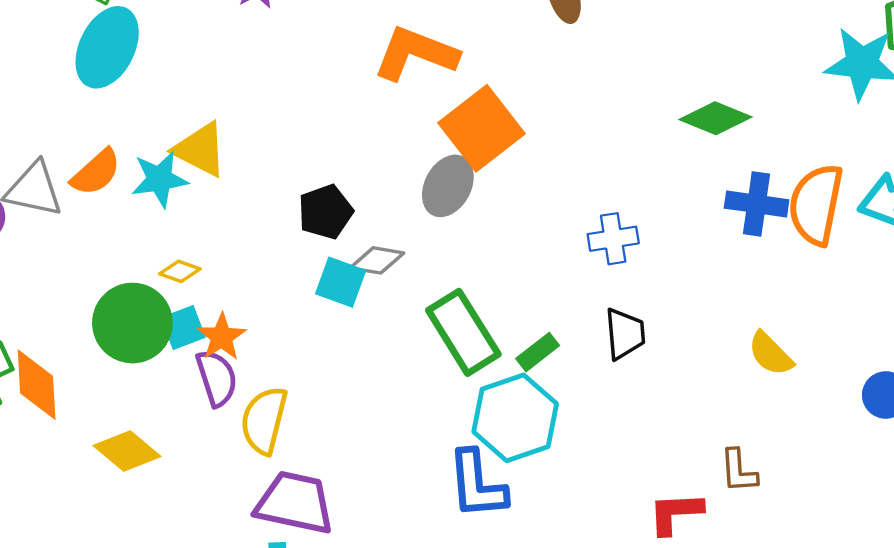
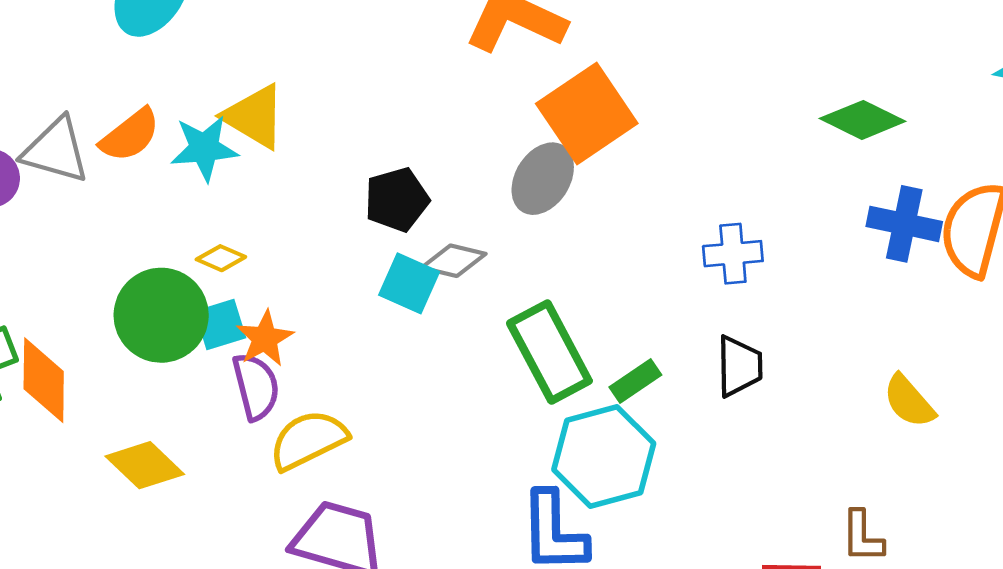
yellow semicircle: (264, 420) -> (308, 440), turned 46

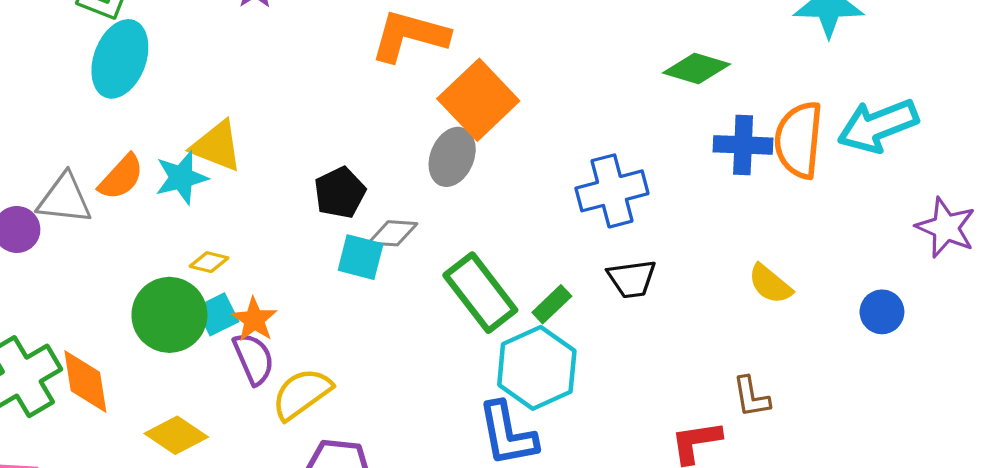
blue cross: (733, 254) -> (612, 191), size x1.5
black trapezoid: (739, 366) -> (632, 279), turned 93

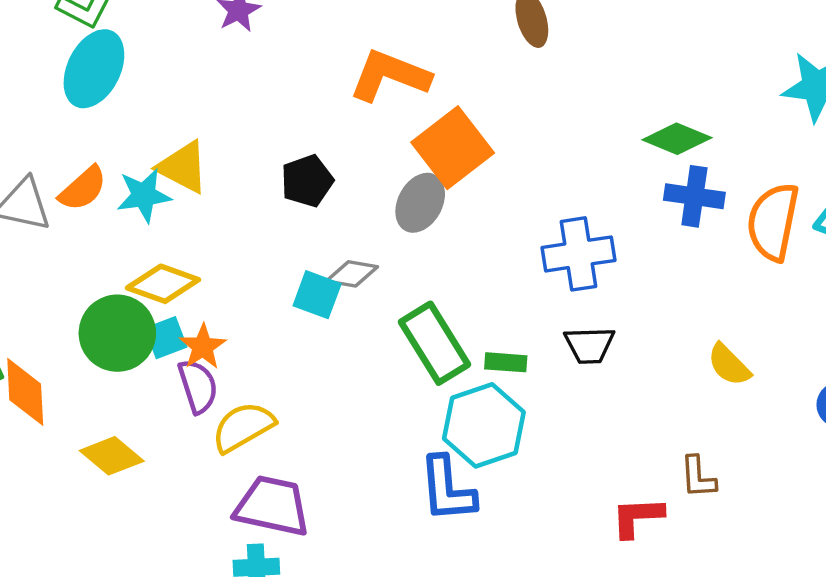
blue cross: (743, 145) -> (694, 196), moved
black pentagon: (340, 193) -> (307, 181), moved
yellow diamond: (209, 262) -> (163, 284), size x1.8
green rectangle: (552, 304) -> (506, 362), turned 42

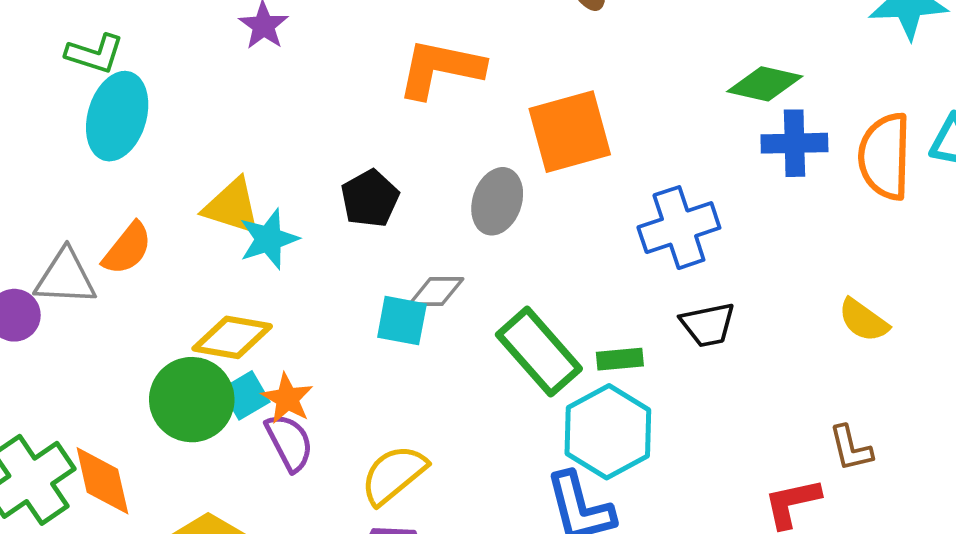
orange square: (453, 148) -> (570, 132), moved, turned 32
cyan star: (144, 195) -> (269, 239), moved
yellow semicircle: (243, 427) -> (394, 475), moved

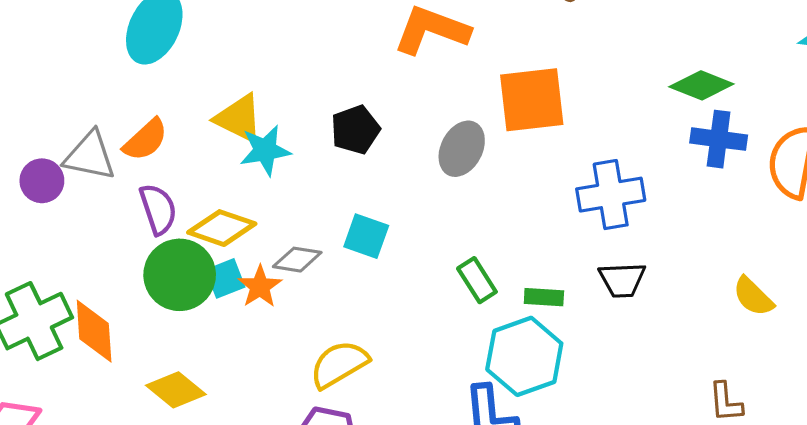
gray diamond: (436, 292) -> (297, 260), moved
green rectangle: (539, 352) -> (477, 280), size x0.6
purple semicircle: (289, 442) -> (158, 209), moved

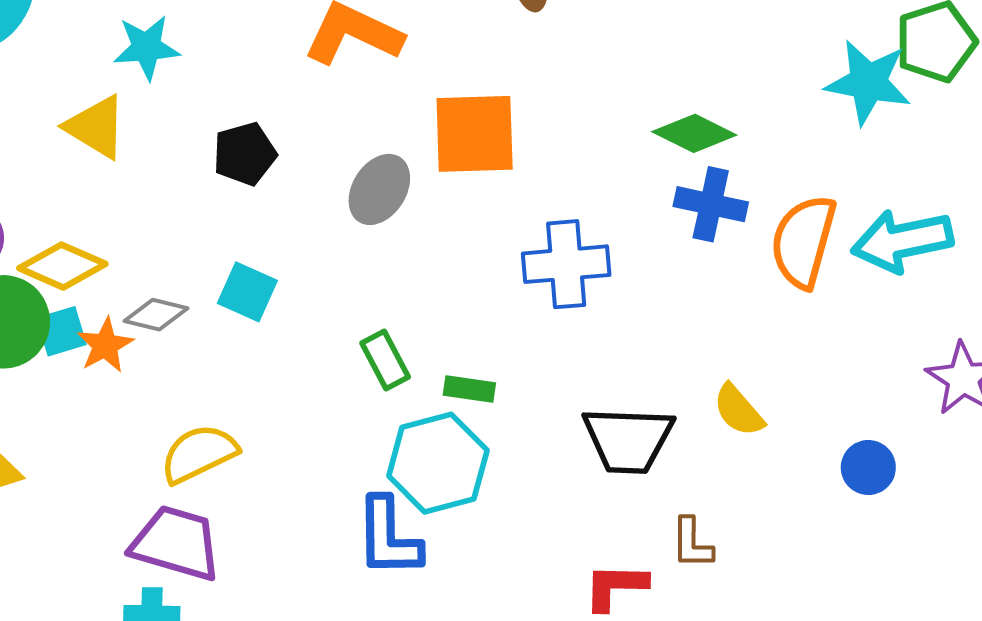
cyan star: (265, 150) -> (146, 47), moved
black trapezoid: (622, 280) -> (628, 440), moved, size x1.5

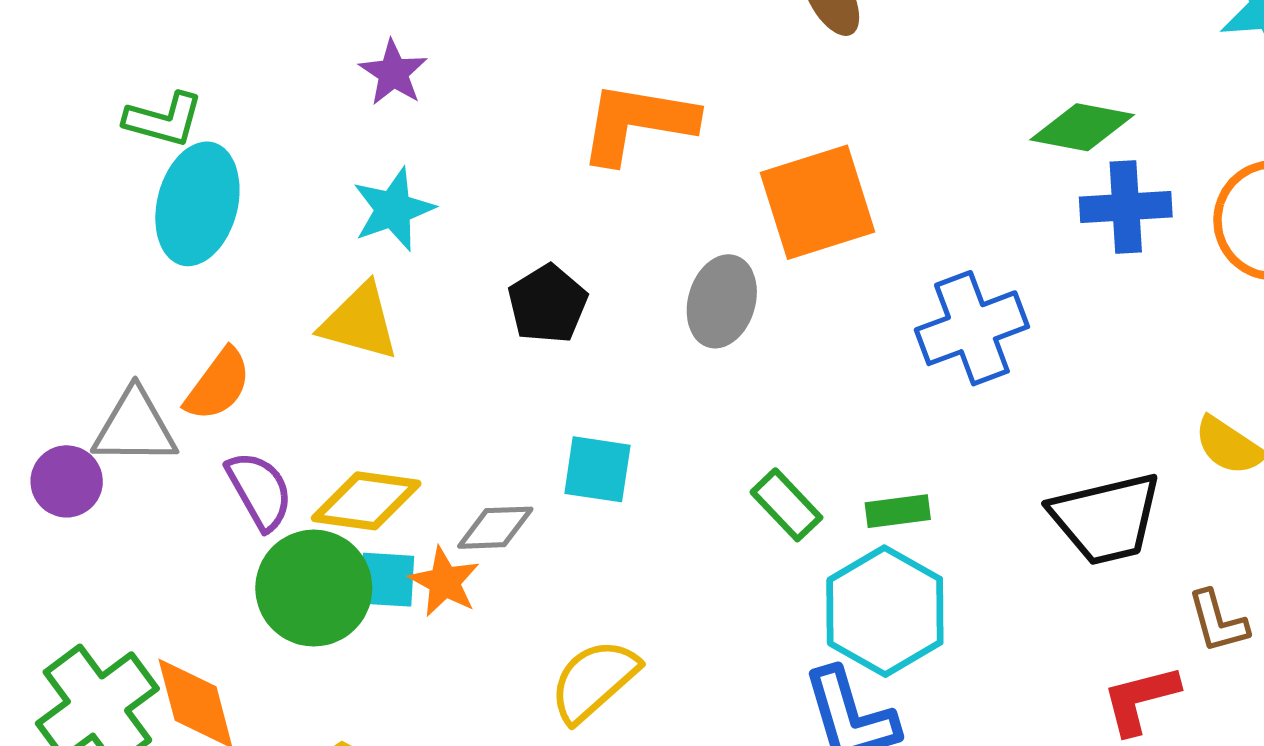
cyan square: (62, 331) -> (387, 580), turned 36

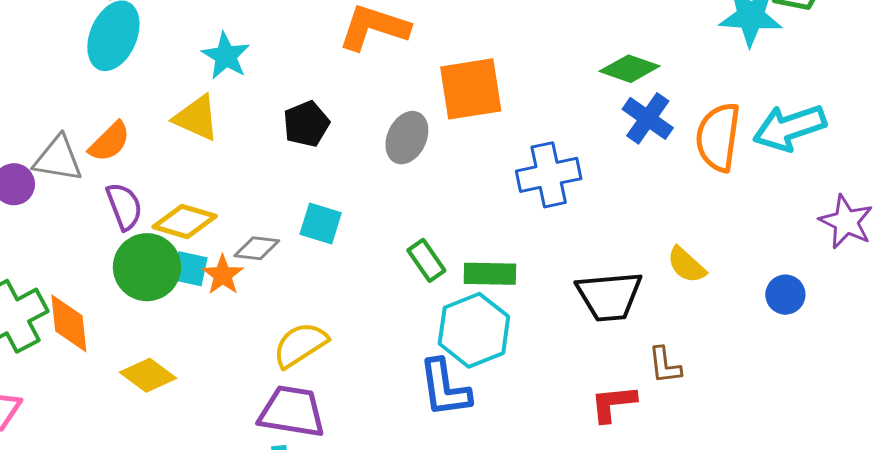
blue cross: (1126, 207) -> (648, 118), turned 30
cyan star: (393, 209) -> (226, 56), turned -30
green rectangle: (898, 511) -> (490, 274), size x1.4

